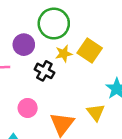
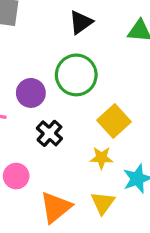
yellow star: (64, 54) -> (101, 158), moved

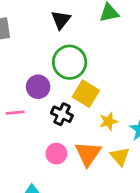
yellow square: (114, 121) -> (86, 94), moved
pink circle: (16, 176) -> (56, 154), moved
orange triangle: (56, 207) -> (88, 154), moved

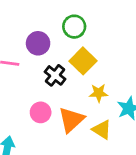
green circle: (70, 62) -> (74, 27), size x0.7
yellow triangle: (120, 156) -> (102, 130), turned -30

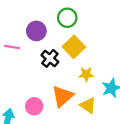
pink circle: (41, 112) -> (34, 106), moved

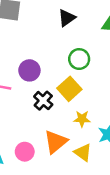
green circle: (67, 18) -> (79, 59), moved

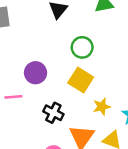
black cross: (43, 101) -> (53, 113), moved

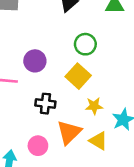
black cross: (53, 113) -> (45, 104), turned -30

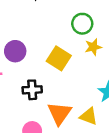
green circle: (85, 44) -> (82, 24), moved
yellow star: (94, 106) -> (93, 47), moved

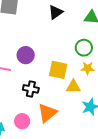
yellow square: (59, 58) -> (58, 70), turned -36
yellow triangle: (89, 116) -> (73, 87), moved, turned -35

